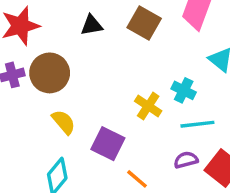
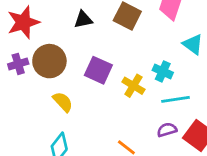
purple square: (108, 144) -> (98, 70), moved

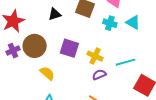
cyan cross: (163, 71) -> (110, 23), moved
purple semicircle: (167, 130) -> (99, 75), moved

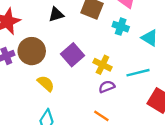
cyan triangle: (133, 22) -> (150, 38), moved
purple square: (69, 48) -> (73, 55), turned 30

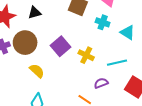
black triangle: (56, 14) -> (35, 13), moved
purple semicircle: (107, 87) -> (101, 83), moved

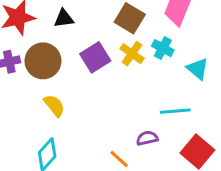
purple square: (60, 46) -> (95, 57), moved
yellow cross: (86, 55) -> (132, 54), moved

